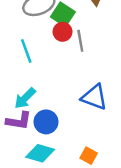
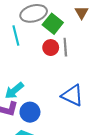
red circle: (63, 32) -> (51, 48), moved
cyan line: (26, 51) -> (16, 35), moved

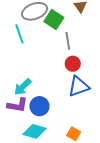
red circle: (51, 48) -> (73, 64), moved
blue triangle: (72, 95) -> (79, 87), turned -40

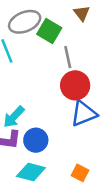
red circle: (73, 64) -> (75, 85), size x1.5

